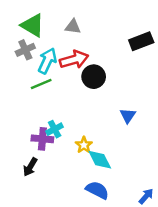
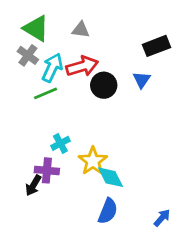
gray cross: (25, 50) -> (28, 55), turned -30
blue triangle: (128, 116) -> (142, 80), moved
purple cross: (42, 139) -> (47, 170), moved
yellow star: (84, 145) -> (93, 161), size x1.5
blue semicircle: (97, 190) -> (108, 211), turned 85

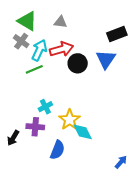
blue triangle: (142, 80) -> (106, 59), size x1.5
black arrow: (33, 185) -> (13, 138), moved
blue semicircle: (108, 211) -> (57, 150), moved

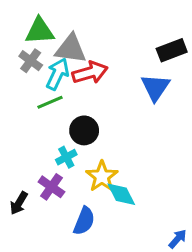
green triangle: (27, 21) -> (40, 31), turned -35
gray triangle: (60, 22) -> (71, 49), moved, size x1.6
black circle: (78, 63) -> (84, 130), moved
purple cross: (35, 127) -> (51, 187), turned 30

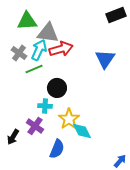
black rectangle: (172, 50) -> (116, 15), moved
gray cross: (31, 61) -> (19, 53), moved
cyan cross: (66, 157) -> (45, 106), turned 32

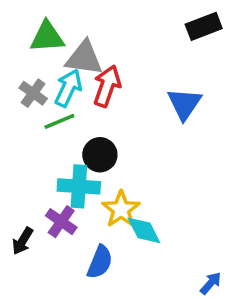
red arrow: (61, 49) -> (107, 86), turned -55
cyan cross: (45, 106) -> (79, 186), size x1.6

